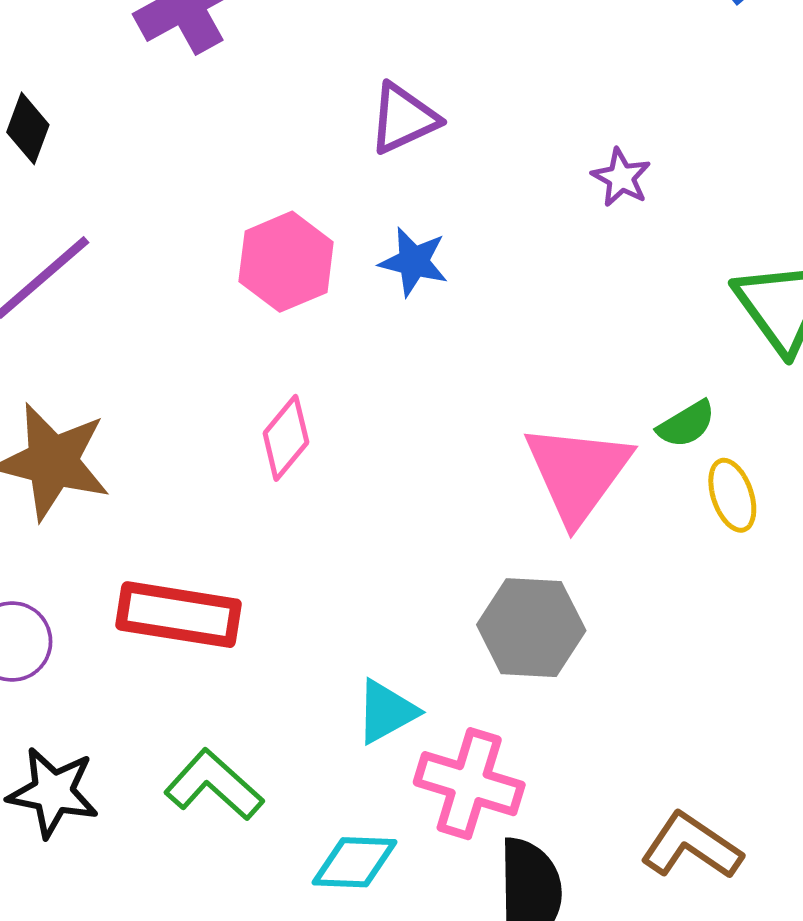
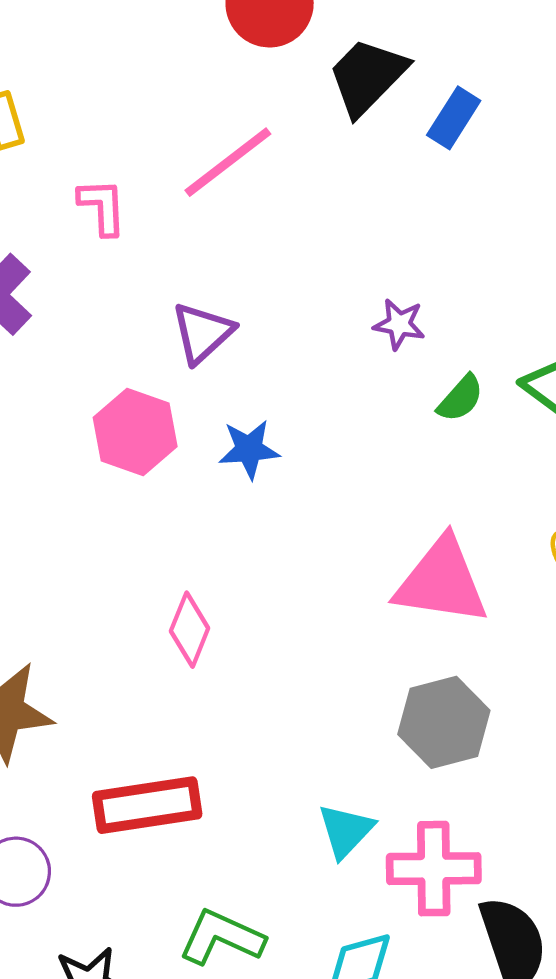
pink hexagon: (286, 262) -> (135, 432), moved
green semicircle: (686, 424) -> (461, 398), moved
pink triangle: (578, 473) -> (441, 581), turned -40

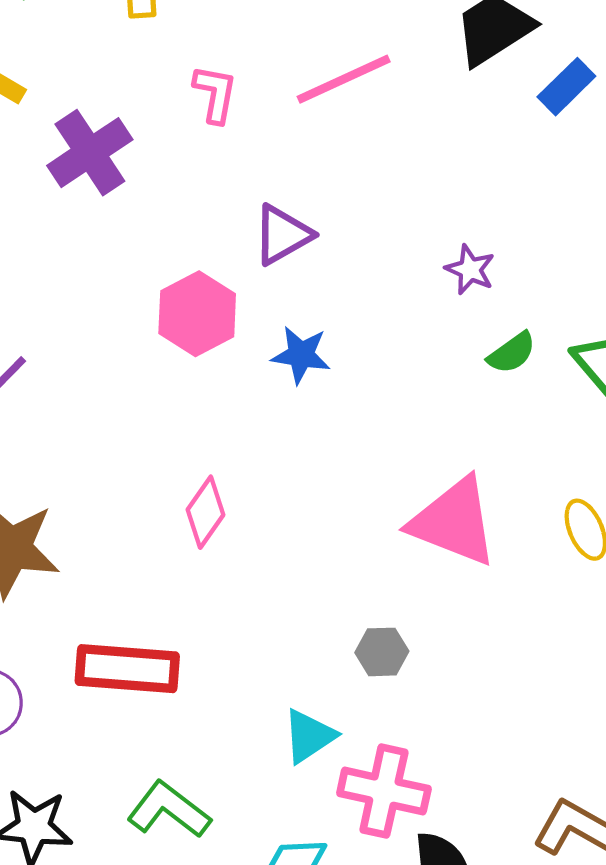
gray hexagon: (444, 722) -> (382, 652), moved, size x0.6

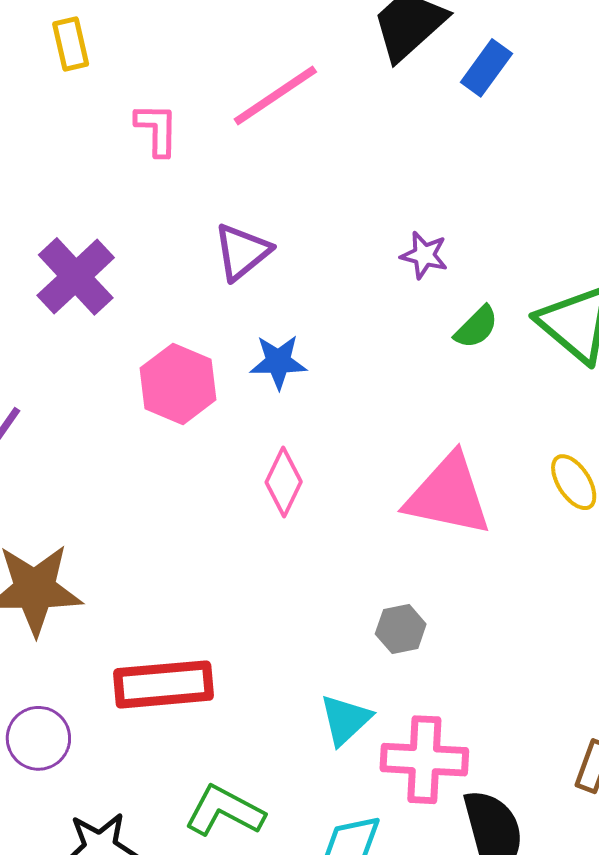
purple cross: (90, 153) -> (76, 276), moved
pink hexagon: (197, 314) -> (178, 384), moved
pink diamond: (205, 512) -> (284, 482), moved

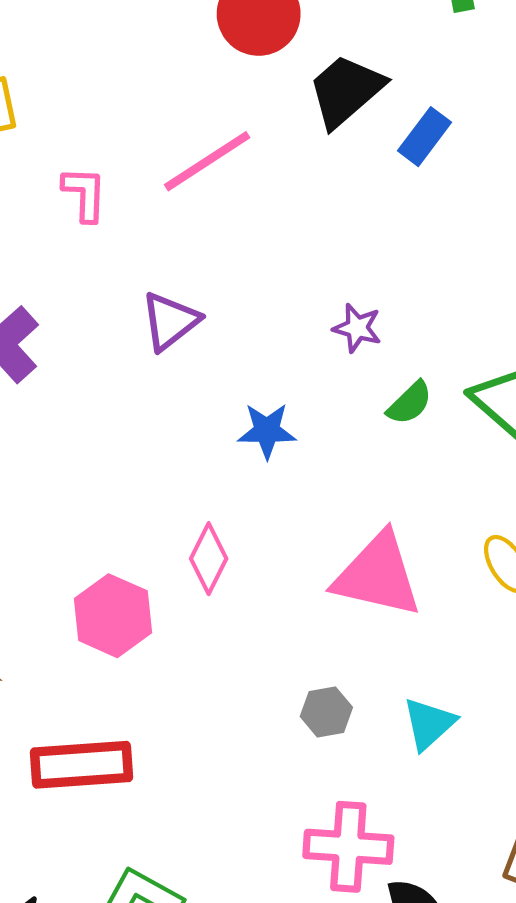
blue star: (278, 362) -> (267, 431), moved
pink hexagon: (178, 384) -> (113, 616), moved
cyan triangle: (345, 720) -> (429, 724), moved

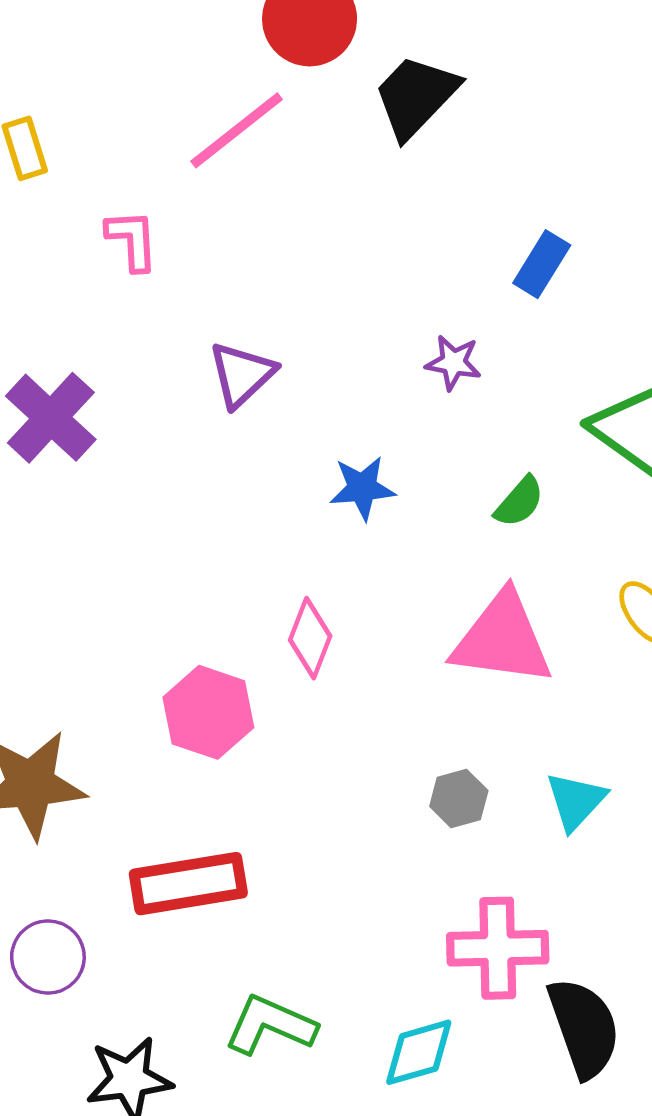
blue rectangle: (425, 137) -> (542, 264), moved
pink line: (207, 161) -> (237, 130), moved
green semicircle: (410, 403) -> (519, 502), moved

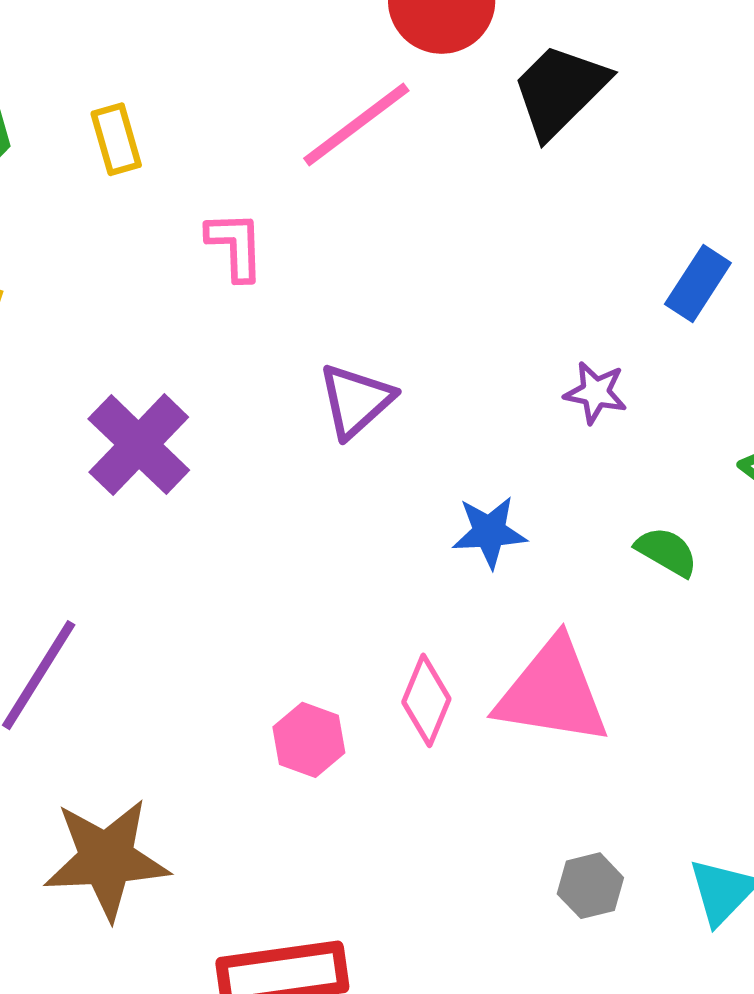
green semicircle: (519, 502) -> (667, 552), turned -102
pink triangle: (502, 639) -> (552, 692), moved
pink hexagon: (208, 712) -> (309, 740), moved, size x0.7

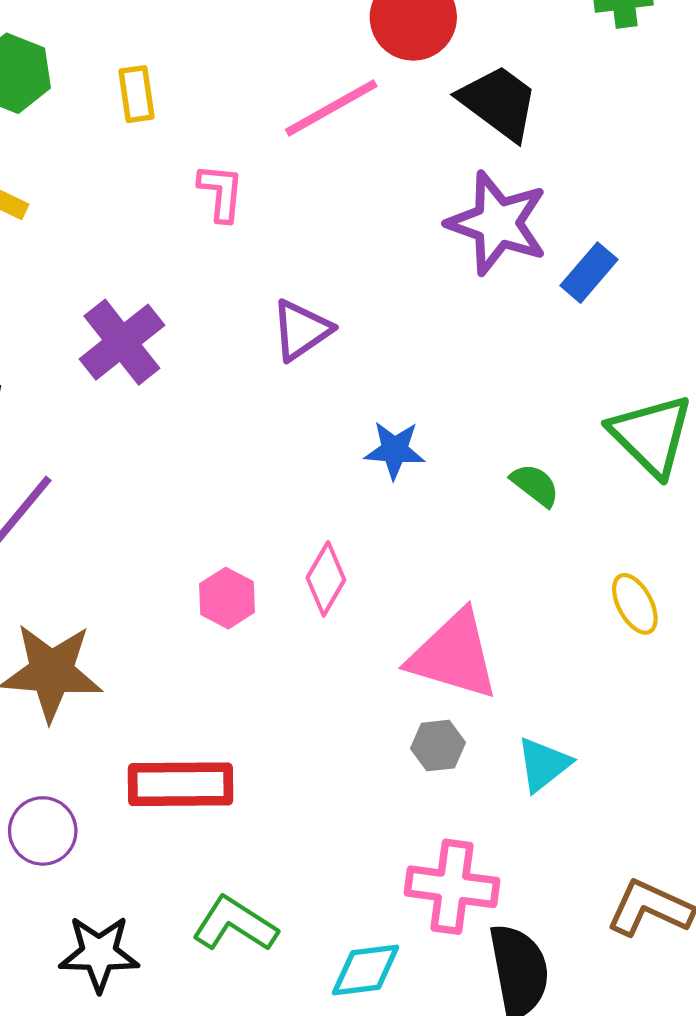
black trapezoid: (560, 90) -> (499, 102), turned 74
purple star: (596, 393) -> (497, 223), moved, size x2.0
pink triangle: (552, 692) -> (454, 655), moved

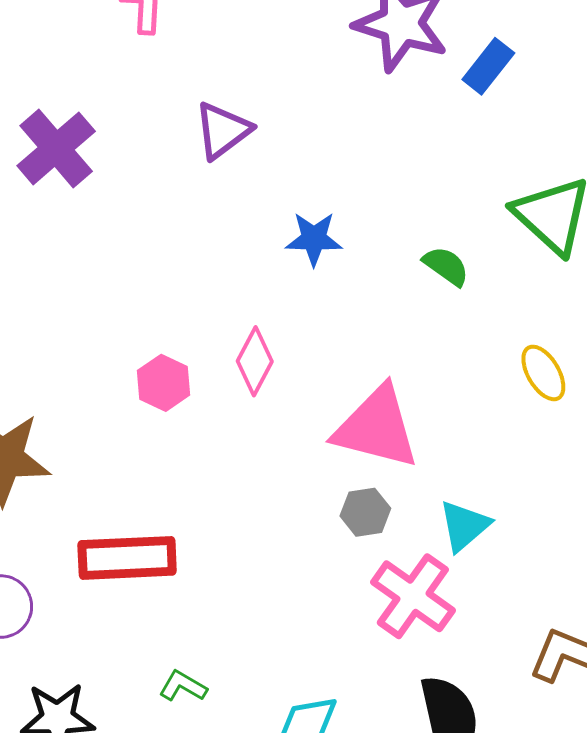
pink cross: (452, 887) -> (413, 596), moved, turned 30
green L-shape: (235, 924) -> (183, 686), size x0.6

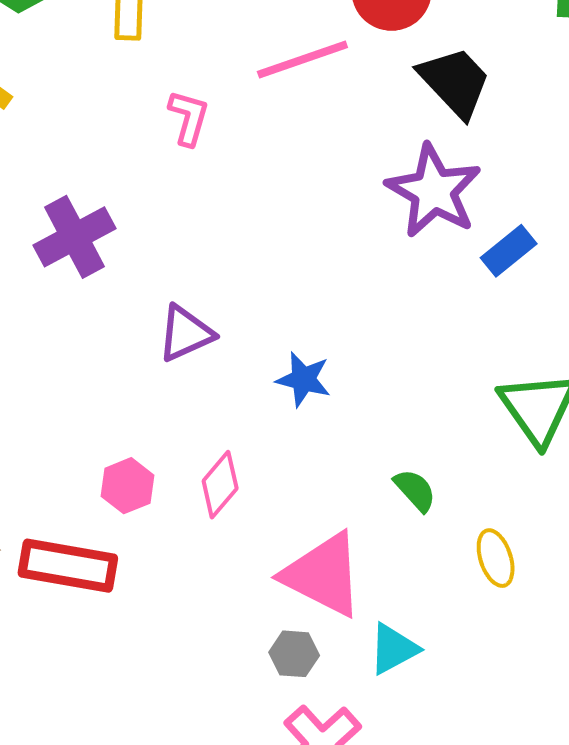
purple triangle: (223, 130) -> (186, 333), moved
green semicircle: (446, 266) -> (415, 490), moved
cyan triangle: (464, 526) -> (393, 649), moved
red rectangle: (127, 558) -> (68, 566), moved

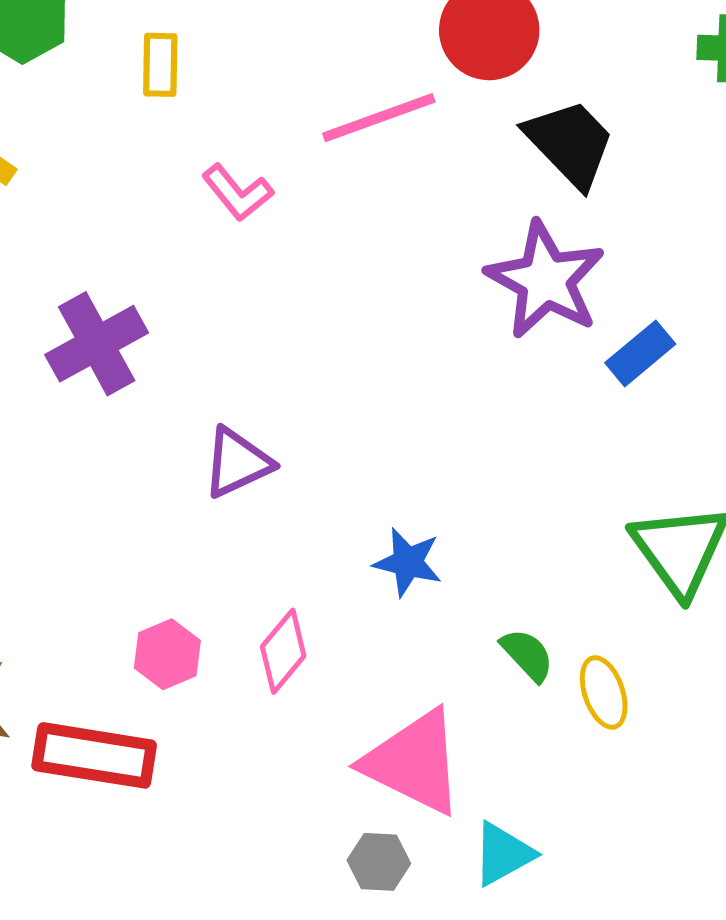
pink L-shape: (189, 118) -> (237, 193), turned 126
blue star: (303, 379) -> (408, 562), moved
yellow ellipse: (496, 558) -> (604, 692), moved

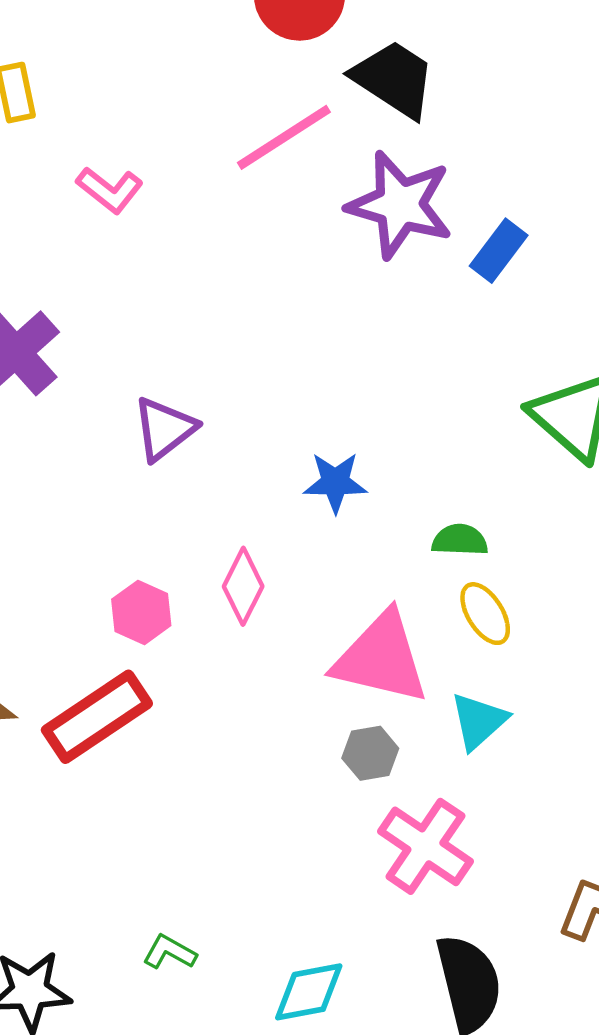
pink line: (379, 118) -> (284, 137), moved
green semicircle: (527, 655) -> (460, 540), turned -32
yellow ellipse: (604, 692) -> (485, 614), moved
red rectangle: (94, 755) -> (97, 717), turned -30

